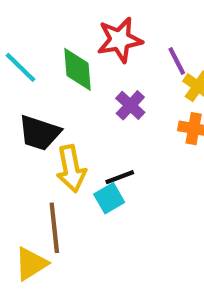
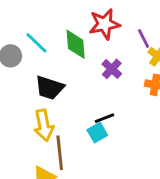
yellow arrow: (71, 169) -> (44, 125), moved

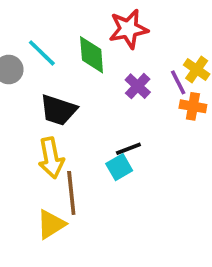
purple line: (144, 39) -> (178, 82), moved

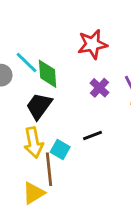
green diamond: (92, 55) -> (48, 74), moved
black trapezoid: (58, 110) -> (39, 106), turned 108
cyan square: (119, 167) -> (60, 150), moved, turned -30

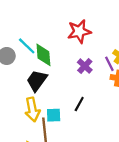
black line: (92, 136) -> (79, 104), turned -40
cyan square: (60, 150) -> (54, 115), turned -32

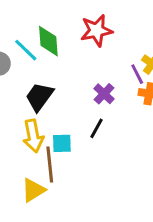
green diamond: (43, 55) -> (48, 41), moved
purple cross: (85, 66) -> (104, 94), moved

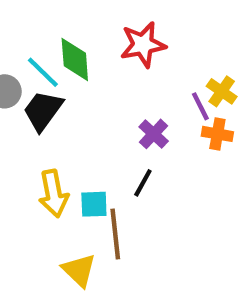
black trapezoid: (39, 97) -> (43, 111), moved
brown line: (50, 164) -> (115, 234), moved
yellow triangle: (33, 190) -> (79, 270), moved, turned -44

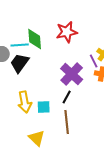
cyan line: (43, 72) -> (20, 45), turned -48
purple cross: (154, 134) -> (72, 74), size x1.6
brown line: (115, 234) -> (67, 122), moved

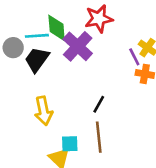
purple cross: (72, 74) -> (78, 46), moved
cyan square: (44, 107) -> (70, 144), moved

